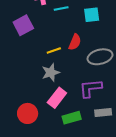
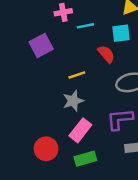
red semicircle: (75, 42) -> (106, 54), moved, turned -63
green rectangle: (72, 118) -> (85, 159), moved

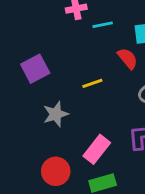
purple square: (41, 45) -> (35, 69), moved
gray star: (73, 101) -> (56, 114), moved

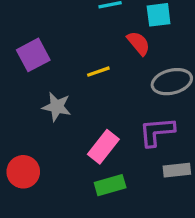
gray star: (56, 114) -> (57, 107), turned 30
red circle: (56, 171) -> (23, 172), moved

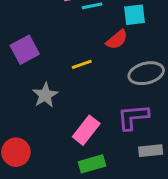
red semicircle: (138, 43) -> (117, 40), turned 90
gray star: (57, 107) -> (45, 95), turned 30

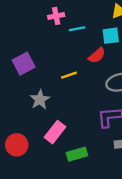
pink rectangle: (86, 130) -> (55, 132), moved

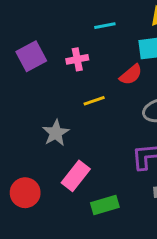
pink cross: (56, 16) -> (77, 59), moved
cyan line: (77, 29) -> (105, 26), moved
purple square: (24, 64) -> (31, 56), moved

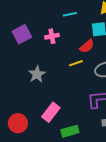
yellow line: (94, 101) -> (76, 63), moved
gray star: (56, 133) -> (37, 74), moved

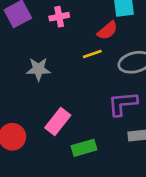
gray star: (37, 74) -> (38, 69), turned 30

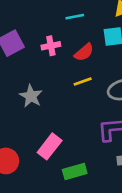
red semicircle: (107, 31) -> (84, 52), moved
gray star: (38, 69) -> (31, 96), turned 30

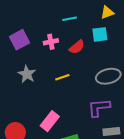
yellow line: (83, 82) -> (62, 77), moved
gray star: (31, 96) -> (27, 74), moved

